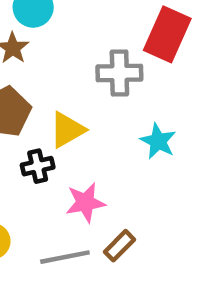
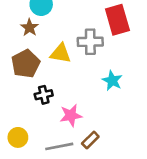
red rectangle: (167, 34) -> (117, 20), turned -40
yellow triangle: (67, 130) -> (61, 53), moved, turned 40

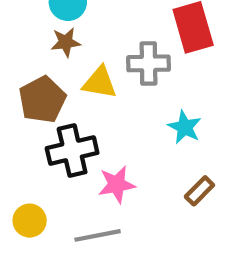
brown star: (30, 28) -> (66, 42), moved, turned 30
black cross: (44, 95) -> (72, 150), size x1.6
brown rectangle: (90, 140) -> (199, 191), moved

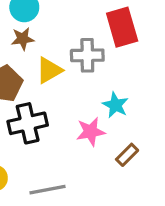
yellow triangle: (100, 83) -> (49, 70), turned -40
pink star: (117, 184) -> (91, 132), moved

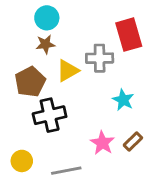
pink star: (91, 132) -> (102, 143), moved, turned -30

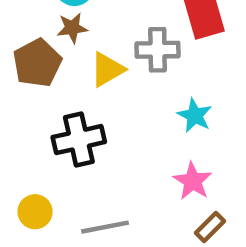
brown pentagon: (30, 82) -> (37, 63), moved
brown rectangle: (133, 142) -> (210, 227), moved
pink star: (102, 143) -> (193, 181), moved

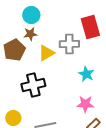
pink star: (193, 181) -> (85, 104), turned -30

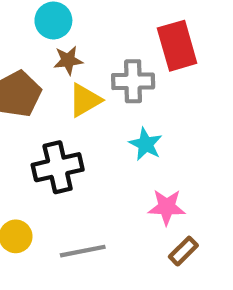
brown star: (30, 34) -> (68, 60), moved
cyan star: (86, 74) -> (146, 144), moved

